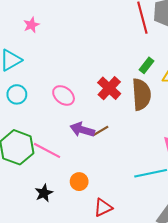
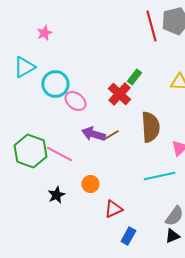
green rectangle: (147, 65) -> (134, 77), moved
cyan circle: (17, 94) -> (55, 84), moved, size x1.4
brown semicircle: (141, 94) -> (150, 127), moved

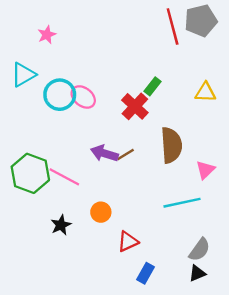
pink ellipse: (75, 101) -> (83, 97), moved

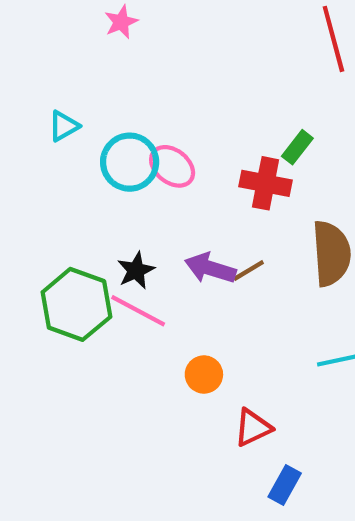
pink star: (47, 35) -> (121, 22), moved
cyan triangle: (23, 75) -> (64, 126), size x0.7
red cross: (135, 106) -> (266, 183), turned -32
black star: (61, 225) -> (136, 270), moved

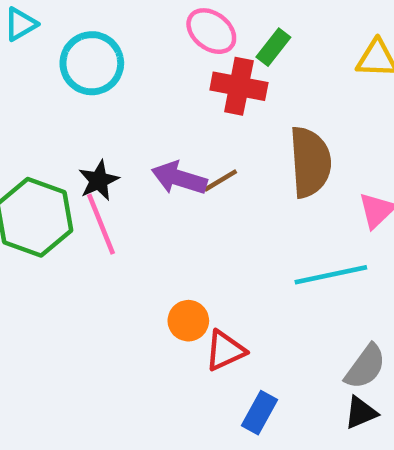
pink ellipse: (172, 166) -> (211, 31), moved
pink line: (138, 311) -> (101, 224), turned 40
orange circle: (204, 375) -> (188, 321), moved

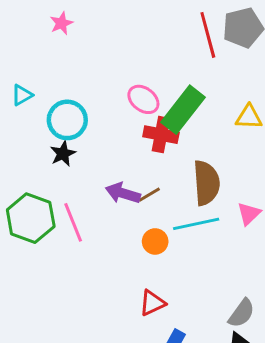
green rectangle: (273, 47) -> (183, 110), size x2.0
black star: (99, 180) -> (63, 154), moved
cyan line: (331, 275) -> (196, 224), moved
orange circle: (188, 321) -> (155, 241), moved

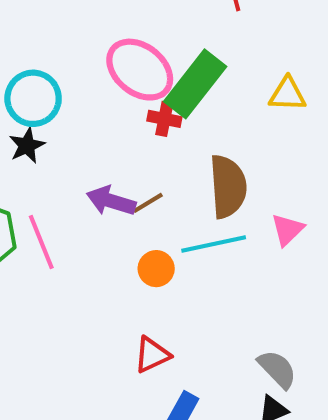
pink ellipse: (143, 99) -> (140, 70), size x1.5
red cross: (161, 135) -> (164, 119), size x0.7
gray semicircle: (242, 313) -> (277, 369), turned -80

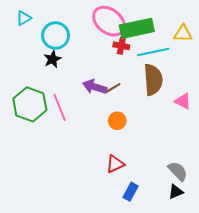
green rectangle: (195, 84) -> (137, 28), turned 40
pink triangle: (287, 230) -> (183, 101), turned -48
cyan line: (214, 244) -> (153, 52), moved

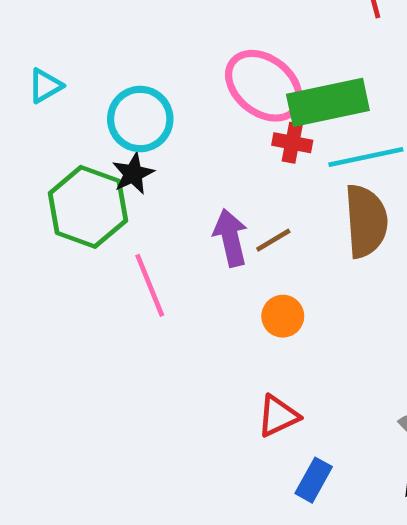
cyan triangle: (24, 18) -> (45, 86), moved
purple arrow: (95, 87) -> (231, 238), turned 60
green hexagon: (30, 104) -> (88, 207), moved

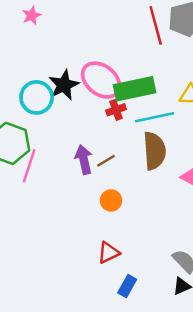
red cross: (292, 143) -> (116, 110), turned -30
black star: (133, 174) -> (64, 85), moved, size x1.4
pink line: (150, 285) -> (29, 166), moved, turned 40

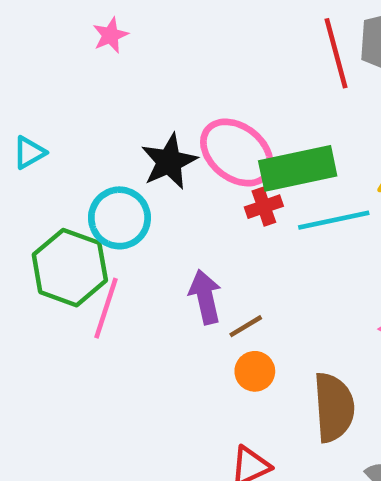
cyan circle: (37, 97) -> (119, 218), moved
brown semicircle: (154, 151) -> (334, 407), moved
brown line: (106, 161) -> (246, 326), moved

